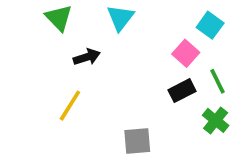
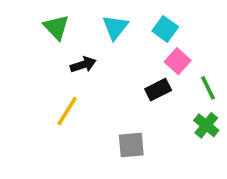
cyan square: (210, 25) -> (165, 29), moved
black rectangle: (182, 91) -> (158, 90), moved

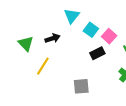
green triangle: (56, 27) -> (26, 44), moved
cyan square: (165, 29) -> (91, 30), moved

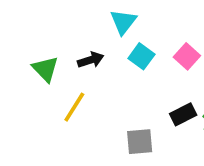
cyan square: (91, 30) -> (141, 56), moved
black rectangle: (97, 53) -> (183, 114), moved

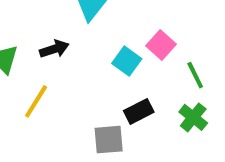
cyan square: (141, 56) -> (127, 61), moved
black rectangle: (183, 114) -> (139, 111), moved

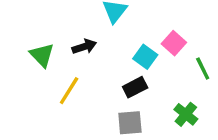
black rectangle: (139, 111) -> (135, 87), moved
green cross: (193, 117) -> (186, 114), moved

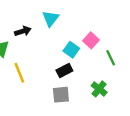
black arrow: (84, 47) -> (23, 31), moved
yellow line: (69, 91) -> (19, 73), turned -54

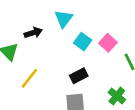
cyan square: (71, 50) -> (83, 42), moved
yellow line: (19, 73) -> (29, 78), turned 60

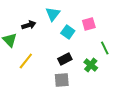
pink square: (108, 43) -> (89, 24), moved, turned 32
green cross: (117, 96) -> (91, 65), moved

